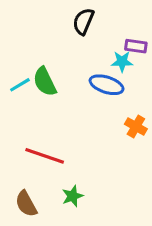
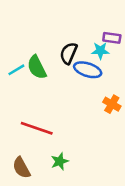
black semicircle: (83, 21) -> (69, 53), moved

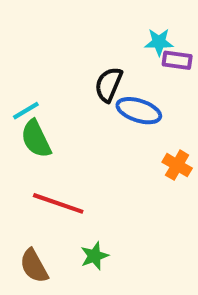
cyan star: (100, 51) -> (159, 42), moved
green semicircle: (37, 67) -> (36, 139), moved

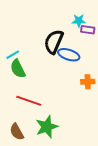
black semicircle: (109, 84) -> (54, 42), size x1.4
orange cross: (177, 165) -> (88, 82), turned -32
green star: (94, 256) -> (47, 127), size x1.6

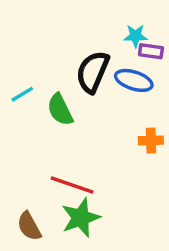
blue ellipse: (69, 55) -> (134, 80), moved
green semicircle: (18, 69) -> (60, 110), moved
red line: (29, 101) -> (72, 185), moved

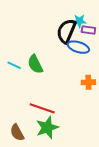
black semicircle: (93, 72) -> (66, 31), moved
cyan line: (22, 94) -> (14, 65), moved, turned 56

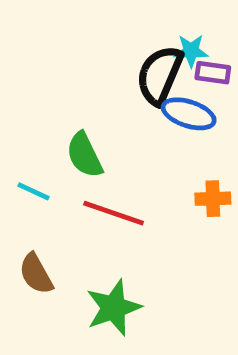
cyan line: (14, 65) -> (34, 191), moved
red line: (42, 108) -> (114, 213), moved
brown semicircle: (17, 133) -> (36, 274), moved

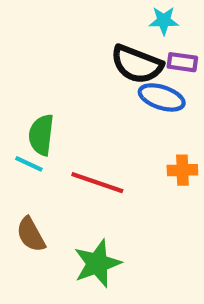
cyan star: (191, 51) -> (164, 21), moved
black semicircle: (160, 75) -> (137, 64), turned -92
green semicircle: (84, 155) -> (41, 135), moved, turned 33

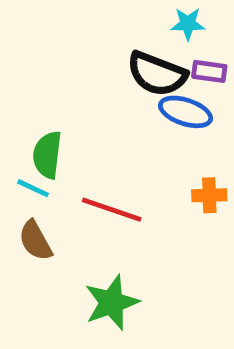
brown semicircle: (31, 234) -> (35, 241), moved

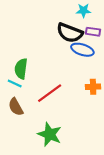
red line: (112, 210) -> (50, 93), turned -55
green star: (112, 303) -> (50, 134), turned -30

